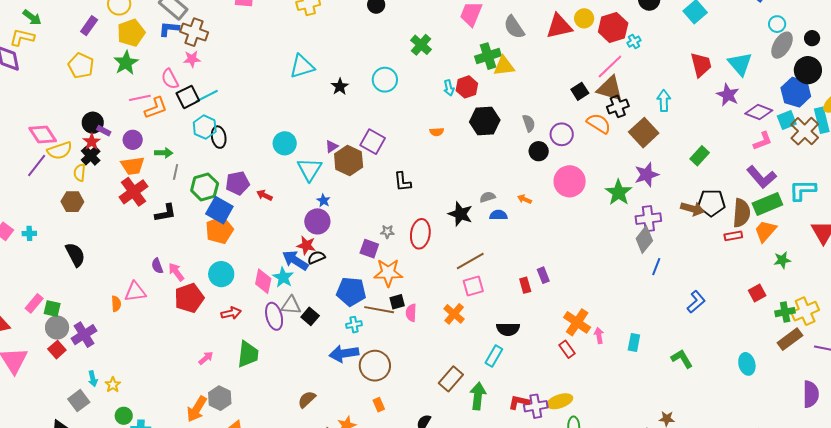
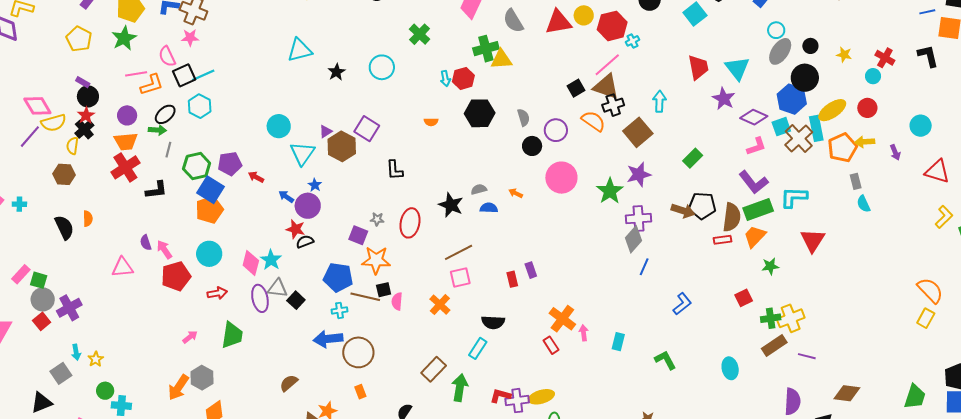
purple rectangle: (104, 131) -> (83, 82), moved
black ellipse: (219, 137) -> (165, 114), moved, turned 55
blue arrow: (295, 260) -> (286, 197), moved, size x0.6
orange semicircle: (116, 304) -> (88, 219), moved

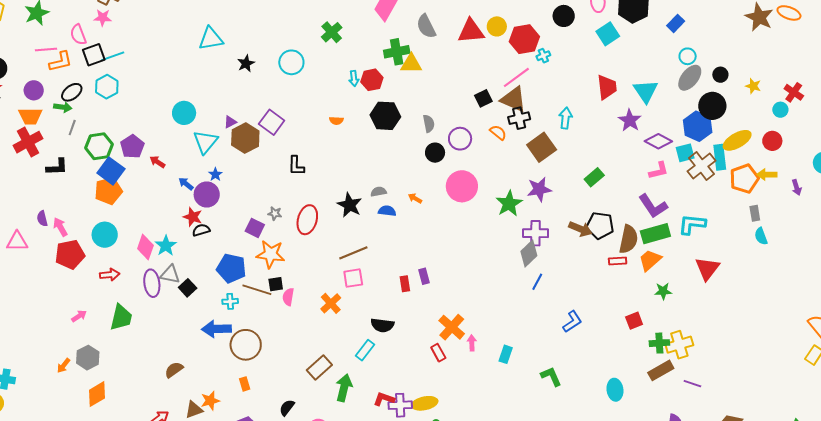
orange semicircle: (593, 121) -> (498, 133), size x0.7
purple pentagon: (230, 164) -> (132, 147), turned -30
orange arrow: (178, 387) -> (63, 365), size x0.6

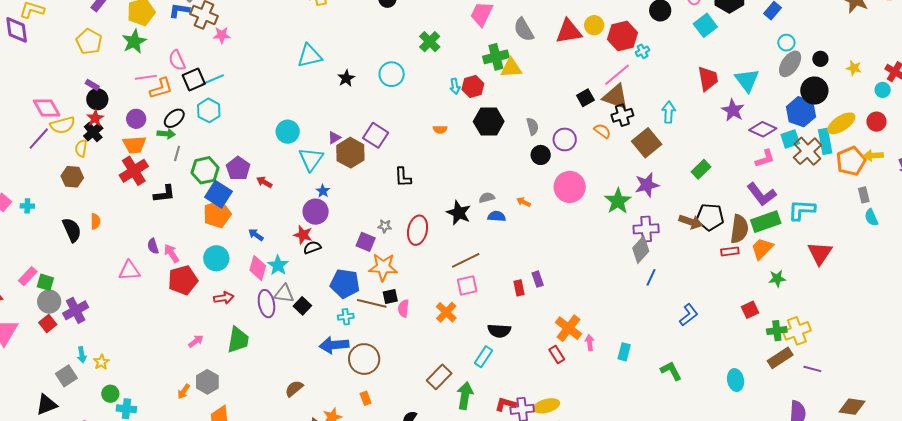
pink star: (103, 18) -> (222, 35), moved
blue arrow: (186, 184) -> (256, 235), moved

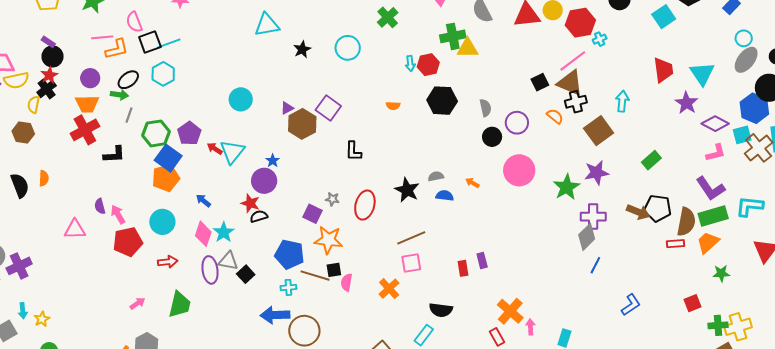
cyan triangle: (311, 159) -> (232, 152), moved

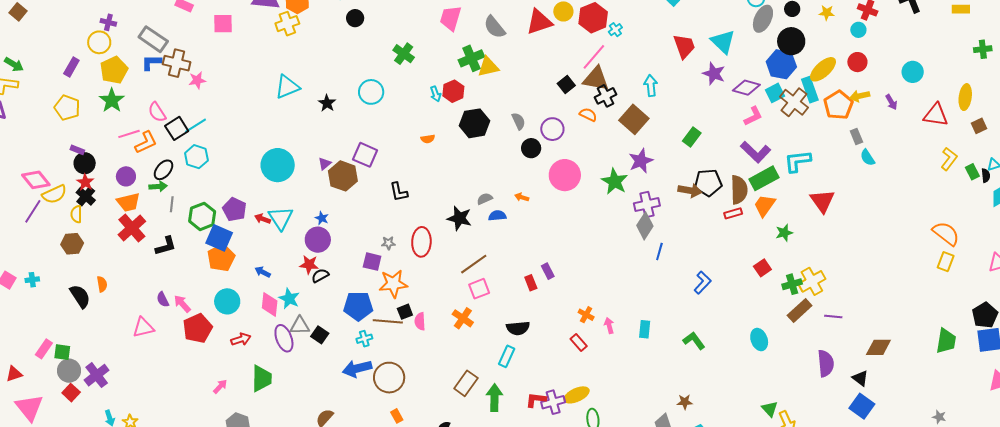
cyan circle: (241, 99) -> (278, 165), size x1.4
orange cross: (510, 311) -> (586, 315), size x0.6

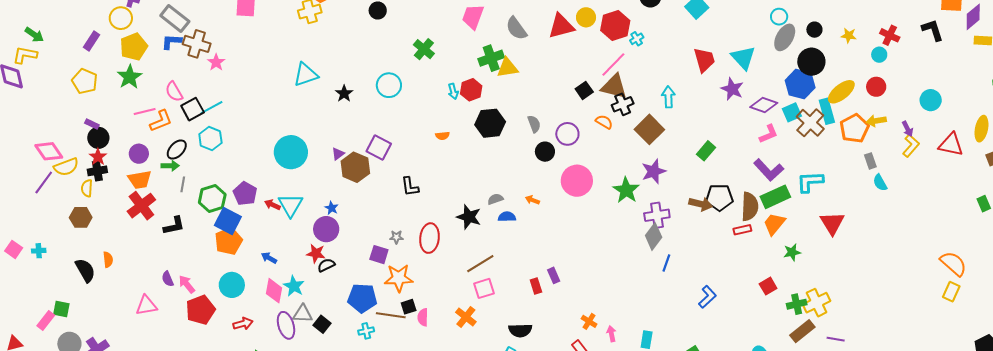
pink star: (197, 80) -> (216, 62), turned -30
yellow L-shape: (949, 159) -> (911, 146), moved
black cross: (86, 196) -> (97, 171), turned 36
green square: (62, 352) -> (61, 309), moved

